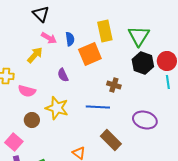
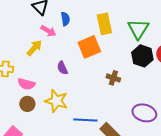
blue semicircle: (70, 39) -> (65, 19), moved
blue line: (98, 107) -> (85, 120), moved
brown circle: (32, 120) -> (27, 104), moved

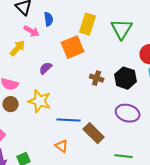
yellow rectangle: (104, 24) -> (88, 24), turned 30
black hexagon: (142, 56) -> (126, 78), moved
purple semicircle: (62, 68) -> (46, 68), turned 72

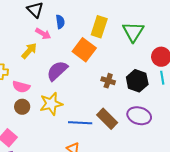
orange square: (73, 47) -> (84, 50), turned -30
purple semicircle: (46, 68) -> (57, 71), size x1.6
yellow star: (40, 101) -> (51, 104), turned -30
brown rectangle: (94, 133) -> (107, 119), moved

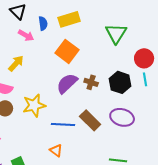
yellow rectangle: (99, 27) -> (69, 19), moved, turned 55
yellow arrow: (29, 51) -> (16, 63), moved
purple semicircle: (57, 71) -> (67, 83), moved

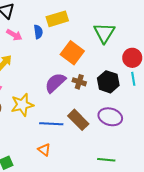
blue semicircle: (43, 23) -> (38, 32), moved
orange square: (67, 51) -> (72, 53), moved

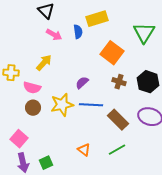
purple semicircle: (55, 83) -> (82, 83), moved, size x0.6
blue line: (51, 124) -> (91, 105), moved
green line: (106, 160) -> (117, 150), moved, turned -36

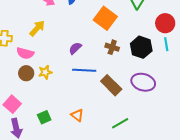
yellow star: (62, 105) -> (45, 72), moved, size x0.6
green line: (117, 150) -> (120, 123), moved
green square: (46, 163) -> (44, 117), moved

